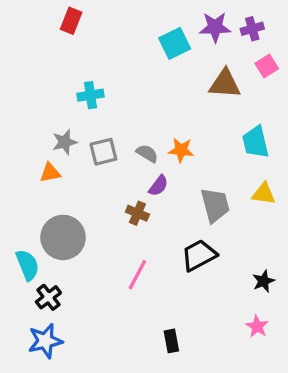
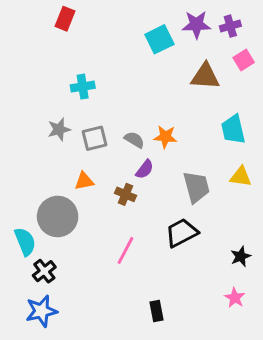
orange triangle: (50, 173) -> (84, 181), moved

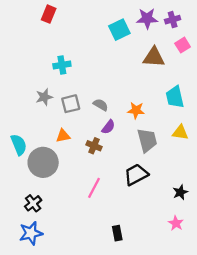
orange star: (165, 137) -> (136, 110), moved
cyan semicircle: (25, 242) -> (19, 145), moved

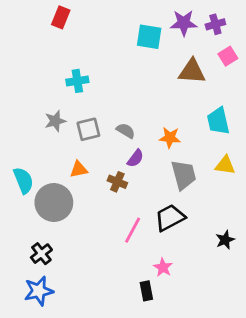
cyan square: (119, 30) -> (149, 37), turned 35
pink line: (94, 188) -> (133, 230), moved
pink star: (176, 223) -> (163, 267), moved

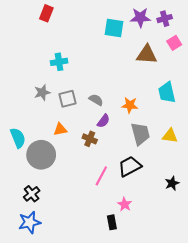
yellow triangle: (225, 165) -> (170, 136), moved

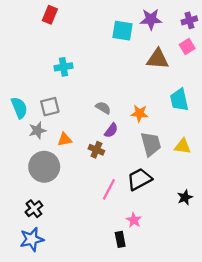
purple cross: (165, 19) -> (189, 20), moved
gray star: (42, 92) -> (37, 130), moved
gray square: (68, 99) -> (50, 107), moved
cyan semicircle: (18, 138) -> (19, 108), moved

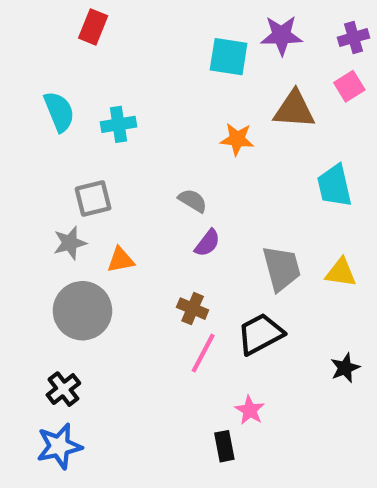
cyan semicircle: (19, 108) -> (59, 112), moved
orange star: (139, 113) -> (237, 139), moved
brown cross: (96, 150) -> (193, 309), moved

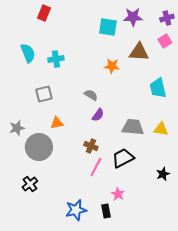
gray star: (70, 243) -> (17, 128), moved
gray trapezoid: (282, 268) -> (133, 127), turned -70
blue star: (59, 446) -> (76, 210), moved

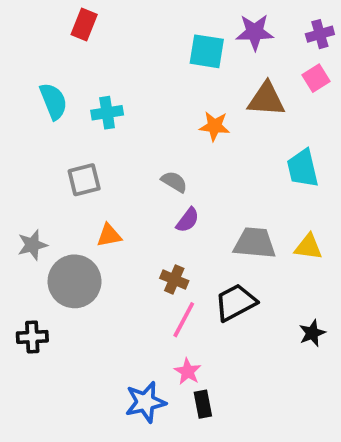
black cross: (30, 184) -> (32, 337), moved, turned 35
pink star: (118, 194) -> (188, 371), moved

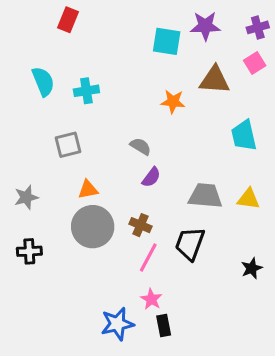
gray circle: (75, 281) -> (93, 227), moved
black trapezoid: (236, 302) -> (190, 244), turned -42
black cross: (32, 337) -> (29, 251), moved

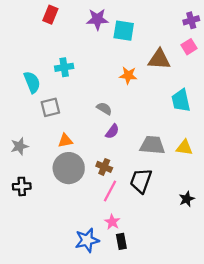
purple star: (205, 26) -> (97, 19), moved
cyan semicircle: (43, 82) -> (32, 82), moved

